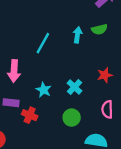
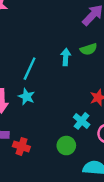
cyan cross: (74, 87) -> (82, 121), moved
cyan star: (44, 90) -> (26, 97), moved

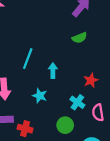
cyan arrow: (66, 57) -> (53, 71), moved
cyan star: (26, 97) -> (40, 96), moved

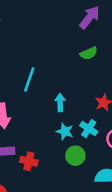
cyan arrow: (53, 71) -> (60, 103), moved
cyan star: (40, 96) -> (65, 131), moved

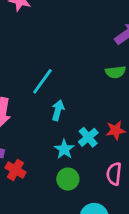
cyan arrow: (60, 103) -> (58, 110), moved
cyan cross: (89, 129) -> (88, 137), moved

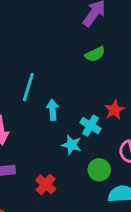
red cross: (15, 170) -> (46, 184), moved, turned 30
green circle: (68, 179) -> (99, 170), moved

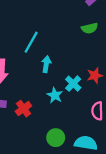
green circle: (99, 170) -> (56, 138), moved
red cross: (46, 184) -> (23, 109), moved

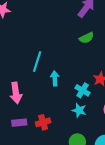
cyan star: (55, 95) -> (79, 110), moved
red cross: (23, 109) -> (43, 122), turned 32

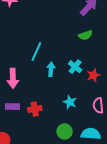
cyan cross: (83, 90) -> (75, 67), moved

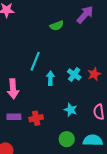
green semicircle: (85, 35) -> (57, 26), moved
red star: (93, 75) -> (94, 74), moved

